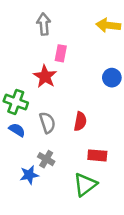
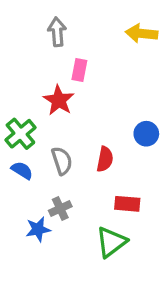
blue circle: (112, 78) -> (146, 134), moved
green cross: (16, 102) -> (20, 134), turned 30
gray cross: (46, 159) -> (60, 209), turned 35

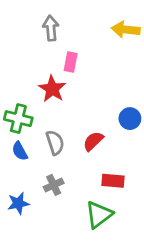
green cross: (20, 134) -> (18, 119), turned -36
red semicircle: (105, 159) -> (93, 141), turned -145
blue semicircle: (22, 170) -> (20, 151), turned -150
blue star: (38, 229) -> (18, 203), moved

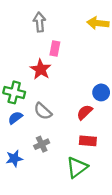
red semicircle: (93, 141) -> (85, 112), moved
gray semicircle: (55, 143) -> (43, 111), turned 150
blue semicircle: (20, 151) -> (15, 118), turned 80

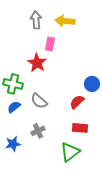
yellow arrow: (98, 23) -> (65, 21), moved

